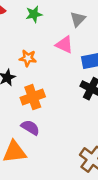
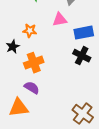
pink triangle: (64, 45) -> (60, 20), turned -35

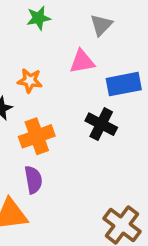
black cross: (82, 56) -> (101, 124), moved
purple semicircle: (32, 88) -> (33, 180), turned 49

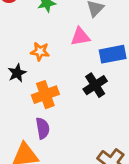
black cross: (101, 124) -> (95, 85), turned 30

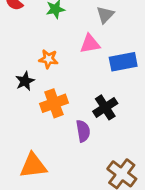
black cross: (95, 85) -> (105, 107), moved
purple semicircle: (43, 128) -> (83, 131), moved

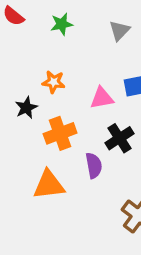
pink triangle: (90, 44) -> (102, 98), moved
orange triangle: (33, 166) -> (49, 185), moved

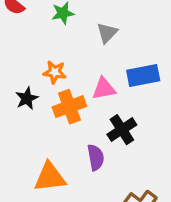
gray triangle: (119, 31) -> (107, 33), moved
orange cross: (60, 133) -> (69, 107), moved

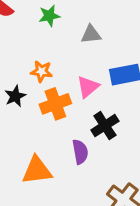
gray triangle: (107, 33) -> (91, 34), turned 40
pink triangle: (104, 89) -> (88, 87), turned -30

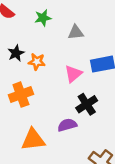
black star: (15, 96) -> (16, 53), moved
orange cross: (55, 104) -> (21, 95), moved
purple semicircle: (80, 152) -> (67, 125), turned -96

